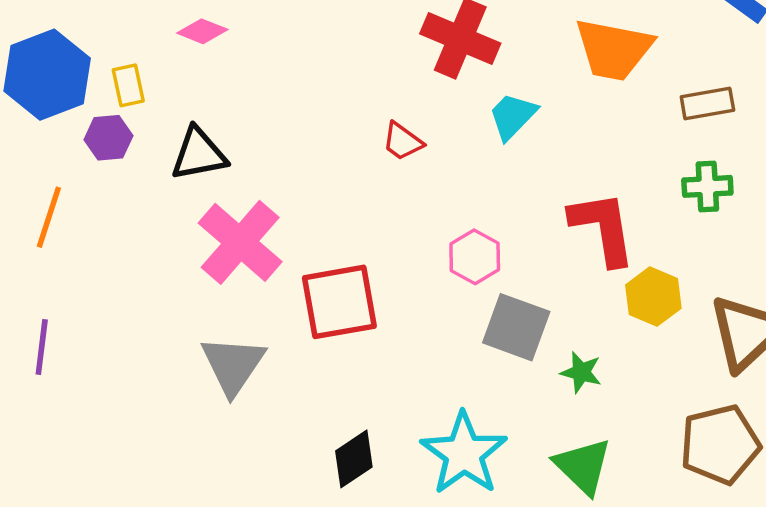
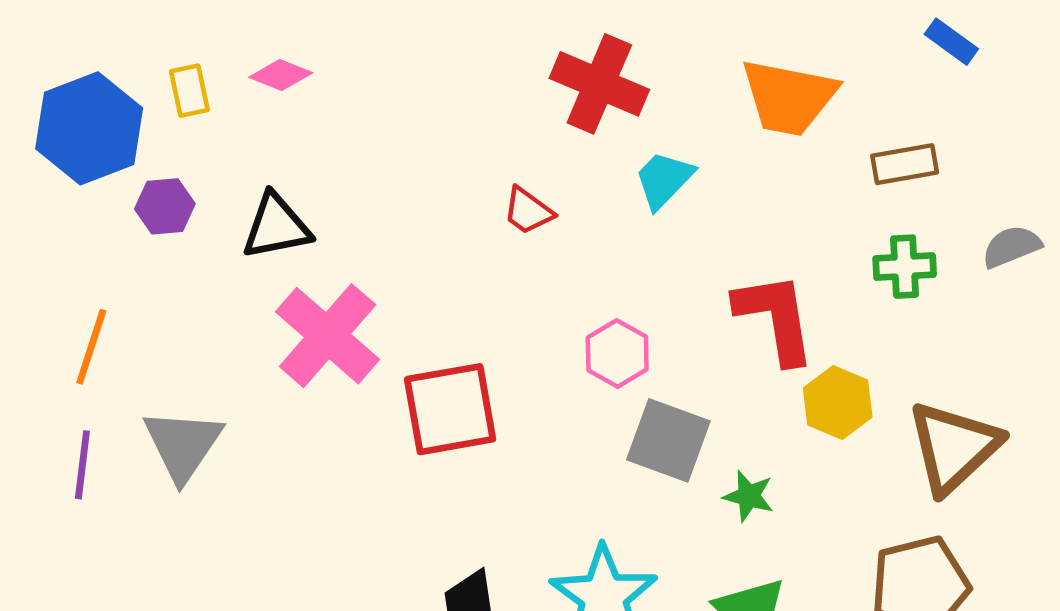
yellow rectangle: (128, 85) -> (189, 91), moved
orange line: (49, 217) -> (91, 347), moved
gray triangle: (233, 365) -> (183, 445), moved

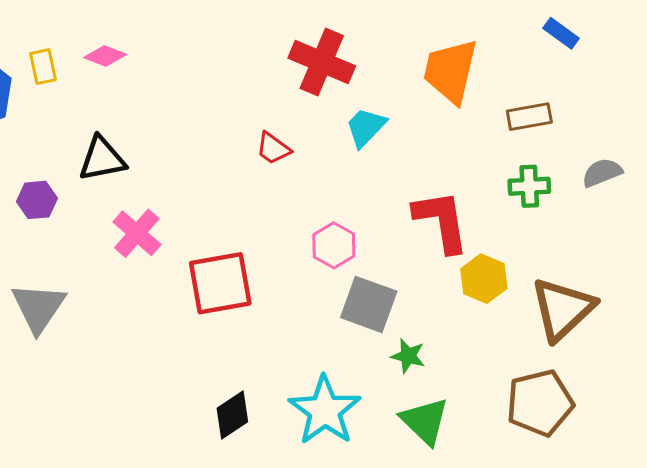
orange trapezoid: (789, 97) -> (451, 71), turned 92
purple hexagon: (165, 206) -> (37, 200), moved
pink cross: (328, 336) -> (137, 233), size x0.7
green star: (749, 496) -> (408, 356), moved

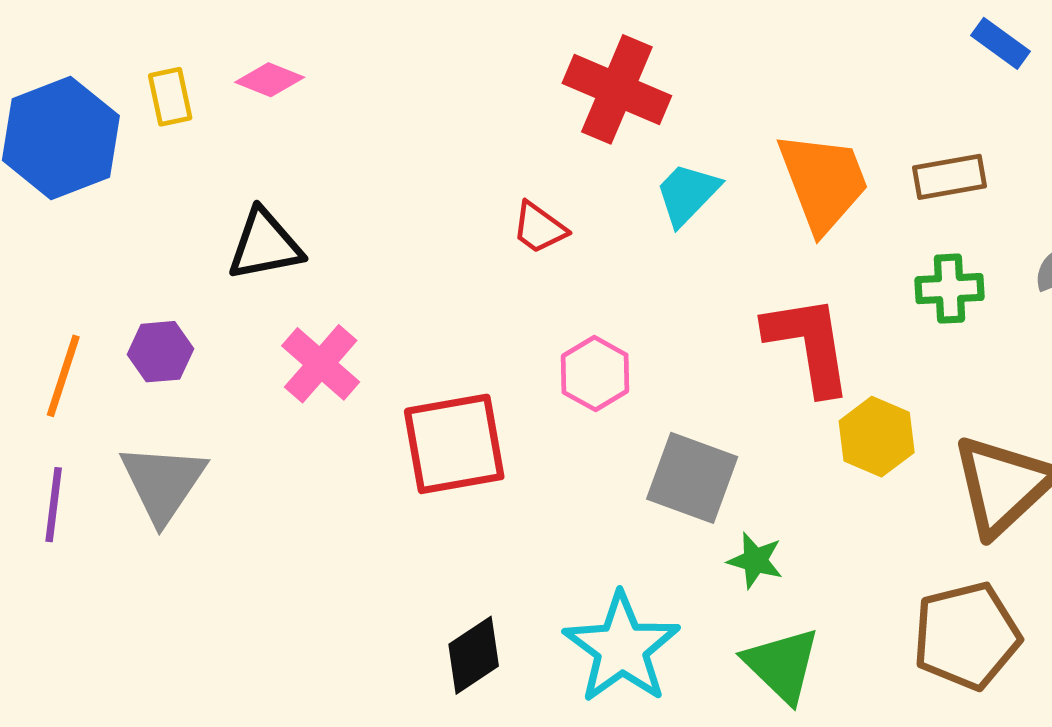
orange trapezoid: (451, 71) -> (823, 182), moved, turned 146
purple hexagon: (37, 200) -> (160, 352), moved
pink hexagon: (334, 245) -> (595, 374), moved

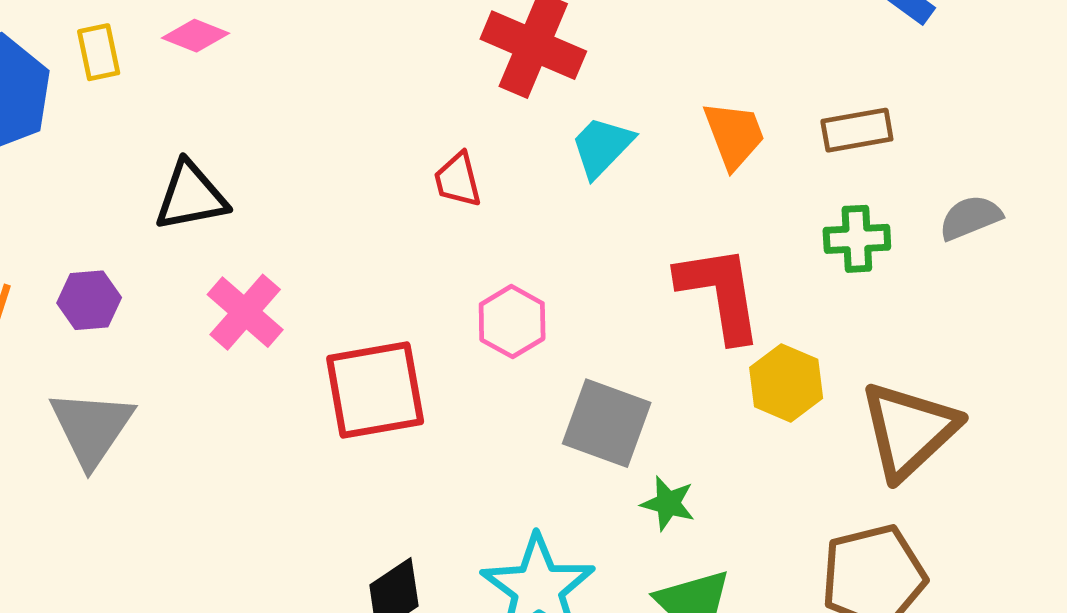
orange trapezoid: (823, 182) -> (734, 135), size x0.7
red trapezoid: (539, 228) -> (458, 180), turned 40

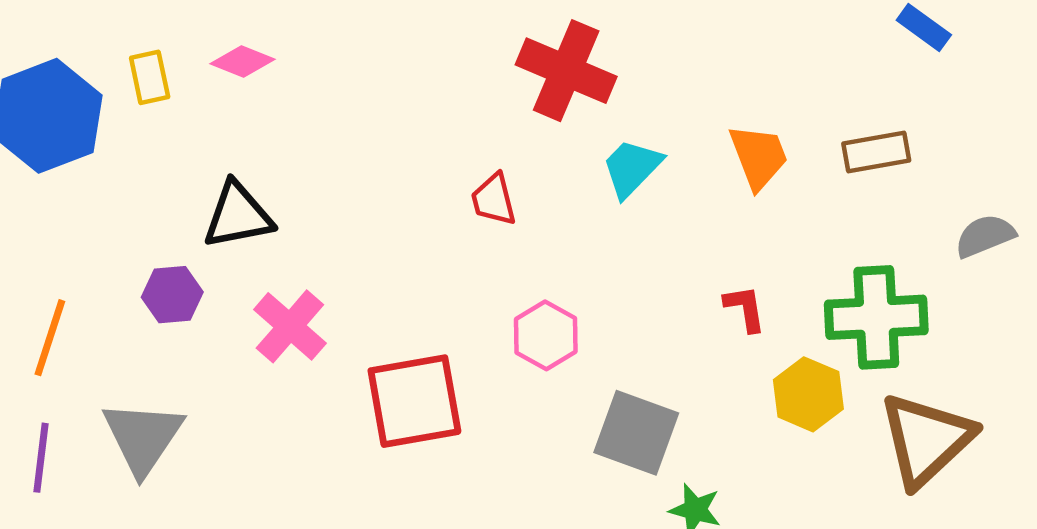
green cross: (857, 239) -> (876, 317), moved, size x1.6
red L-shape: (720, 293) -> (745, 308), size x0.5
purple hexagon: (89, 300) -> (172, 295), moved

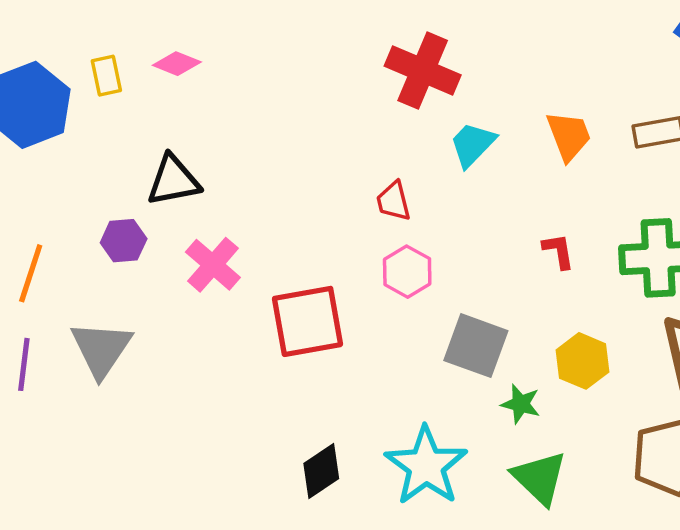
red trapezoid: (494, 200) -> (393, 201), moved
yellow hexagon: (808, 394) -> (583, 361), moved

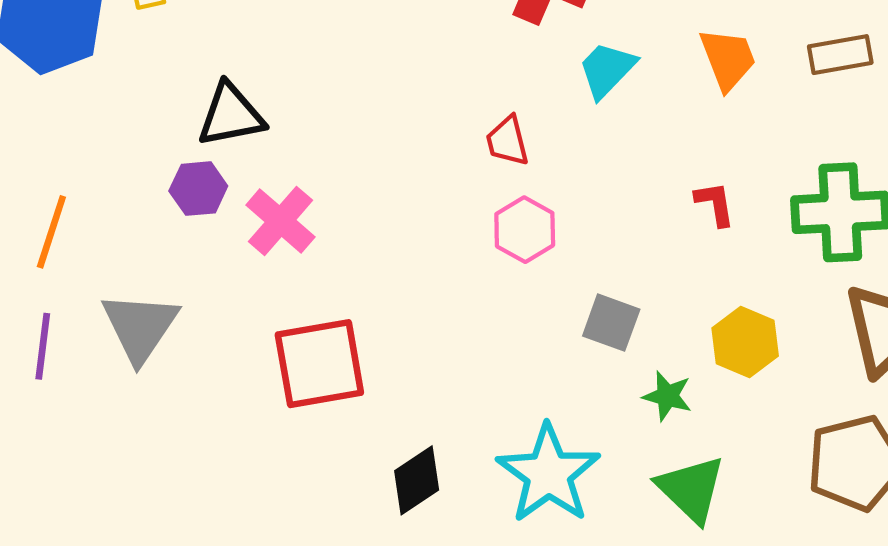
purple hexagon: (124, 241) -> (198, 189), moved
red square: (307, 321) -> (319, 364), moved
gray square: (476, 346) -> (611, 323), size x0.7

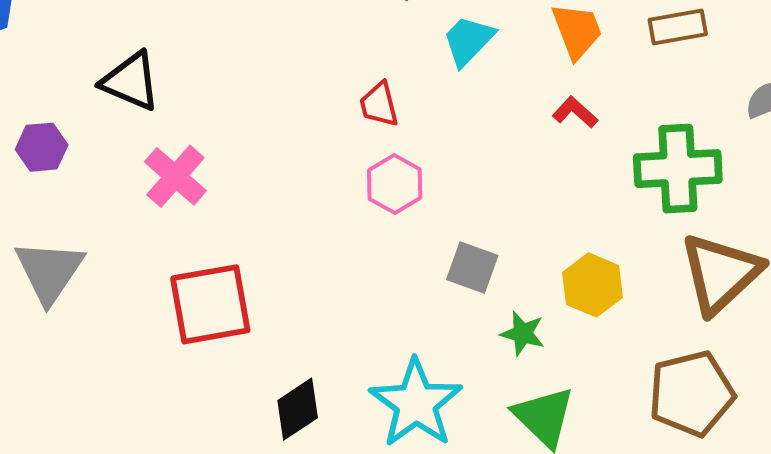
black triangle: (231, 115) -> (131, 81), turned 34
purple hexagon: (198, 189) -> (42, 147), moved
red L-shape: (715, 204) -> (575, 112), moved, turned -39

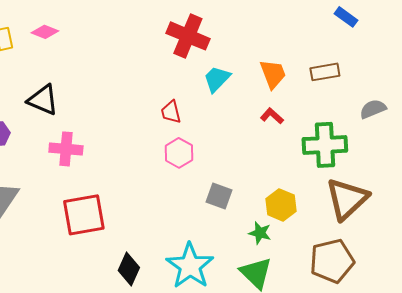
pink cross: (175, 176) -> (66, 149), turned -36
green star: (523, 333) -> (260, 233), moved
black diamond: (298, 409) -> (129, 269), turned -32

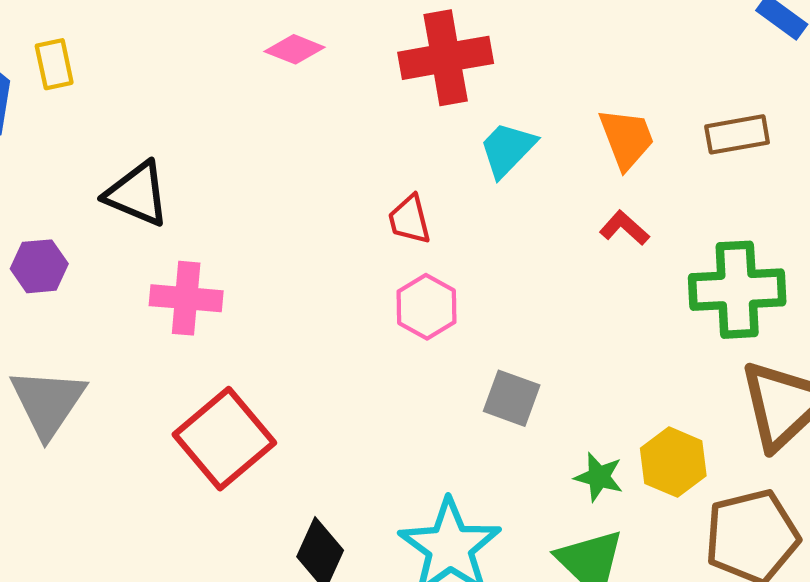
pink diamond: (45, 32) -> (295, 49), moved
red cross: (188, 36) -> (446, 58), turned -33
yellow hexagon: (281, 205) -> (673, 462), moved
red square: (84, 215) -> (224, 439), turned -30

